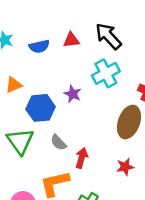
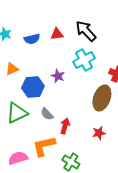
green triangle: (20, 141) -> (17, 113), turned 40

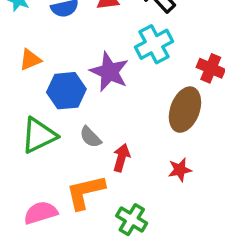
purple star: (58, 76) -> (109, 72), size x1.6

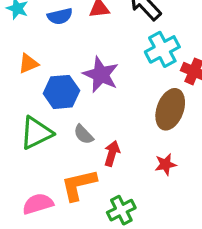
cyan cross: (154, 44) -> (162, 49), moved
green cross: (132, 220) -> (121, 210), turned 32

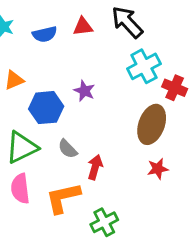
purple star: (101, 75) -> (84, 91), size x0.6
red star: (165, 164) -> (158, 169), moved
pink semicircle: (38, 204) -> (20, 189), moved, turned -80

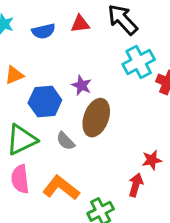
brown ellipse: (152, 124) -> (96, 118), moved
red arrow: (95, 167) -> (136, 185), moved
orange L-shape: (63, 198) -> (61, 188), turned 51

